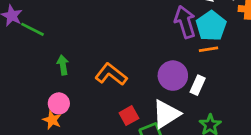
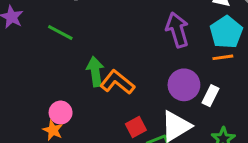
purple arrow: (185, 22) -> (177, 30), moved
green line: (32, 29) -> (60, 33), moved
green arrow: (63, 65) -> (95, 72), moved, size x1.4

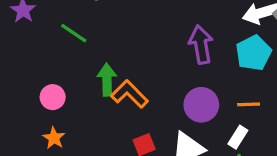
orange line: (223, 57) -> (249, 104), moved
white rectangle: (210, 96) -> (238, 137), moved
pink circle: (61, 113) -> (53, 97), moved

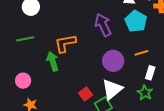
green line: (74, 33) -> (25, 39), turned -30
orange L-shape: (129, 94) -> (65, 43), moved, turned -40
white rectangle: (238, 137) -> (150, 73), moved

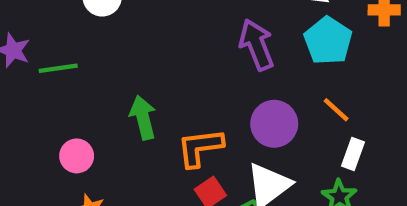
green line: (25, 39) -> (58, 68), moved
orange L-shape: (65, 43) -> (200, 148), moved
orange line: (141, 53) -> (336, 110), turned 56

